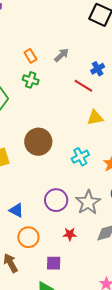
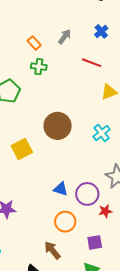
blue cross: (98, 69) -> (101, 31), moved
purple circle: (56, 200) -> (87, 194), moved
blue triangle: (16, 210) -> (61, 189), moved

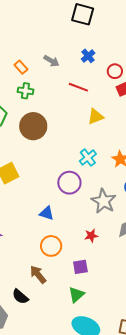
gray arrow: (65, 37) -> (51, 61), turned 84
brown circle: (58, 126) -> (33, 126), moved
purple circle: (87, 194) -> (69, 183), moved

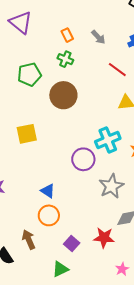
cyan cross: (88, 158) -> (108, 140), size x1.4
blue triangle: (47, 213) -> (48, 191), moved
red star: (91, 236) -> (104, 238), moved, size x1.5
purple square: (80, 267) -> (72, 243), turned 35

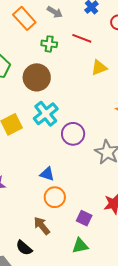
orange rectangle: (67, 35) -> (24, 18), size x1.6
green cross: (65, 59) -> (49, 44), moved
cyan cross: (108, 140) -> (46, 114), moved
green triangle: (60, 269) -> (80, 246), turned 30

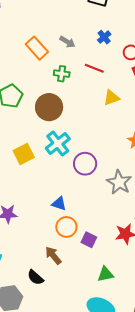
purple square: (84, 218) -> (89, 240), moved
green triangle: (80, 246) -> (106, 274), moved

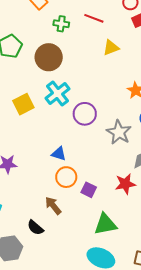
green triangle: (106, 274) -> (105, 224), size x1.4

